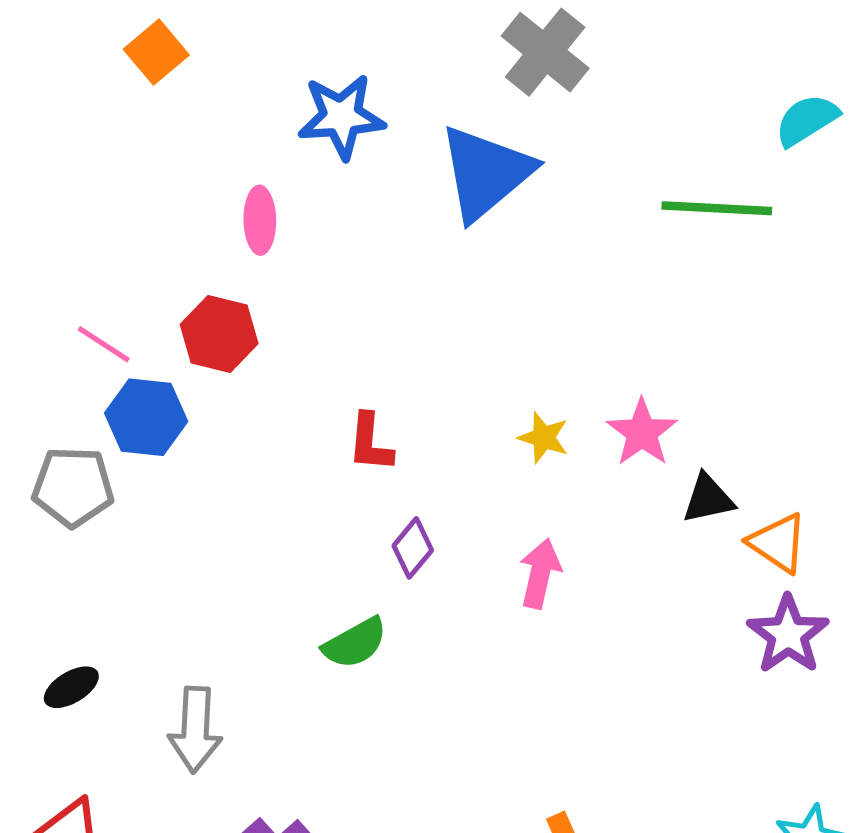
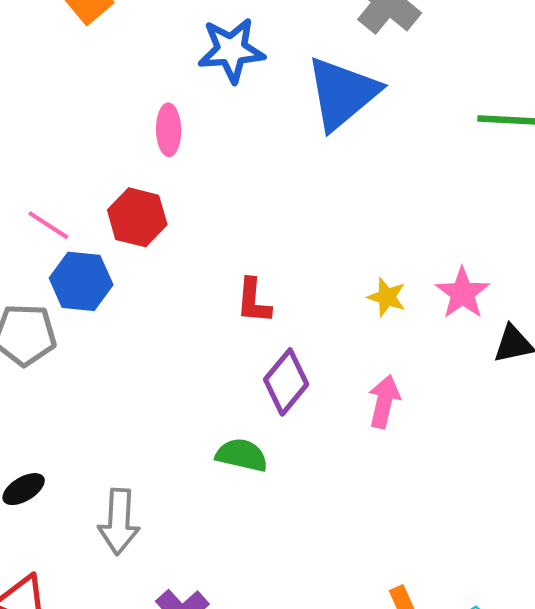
purple diamond: (413, 548) -> (286, 382), size x1.4
green semicircle: (355, 643) -> (242, 455), turned -138

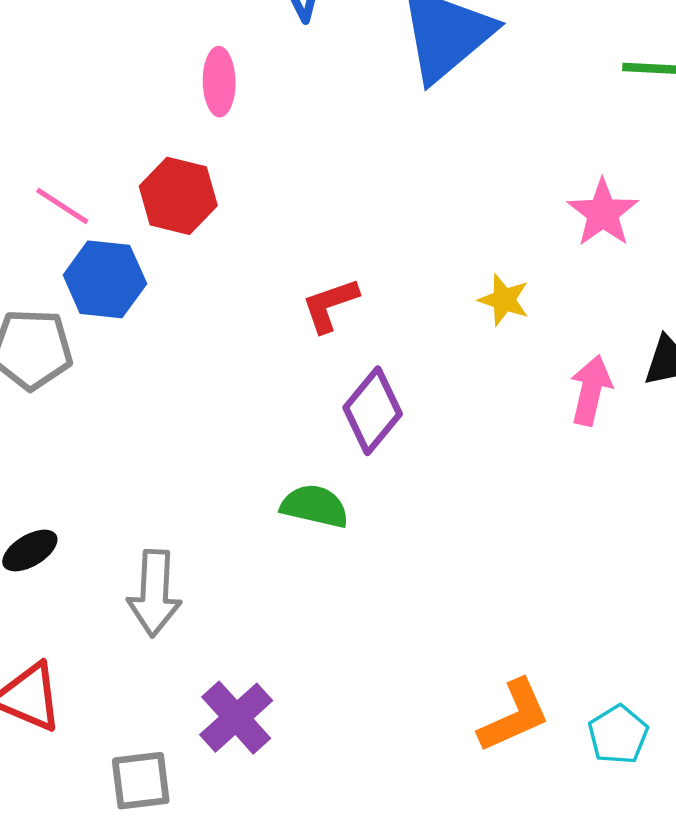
pink star: (462, 293) -> (603, 213), moved
red L-shape: (253, 301) -> (330, 305), turned 66
pink arrow: (384, 402) -> (591, 390), moved

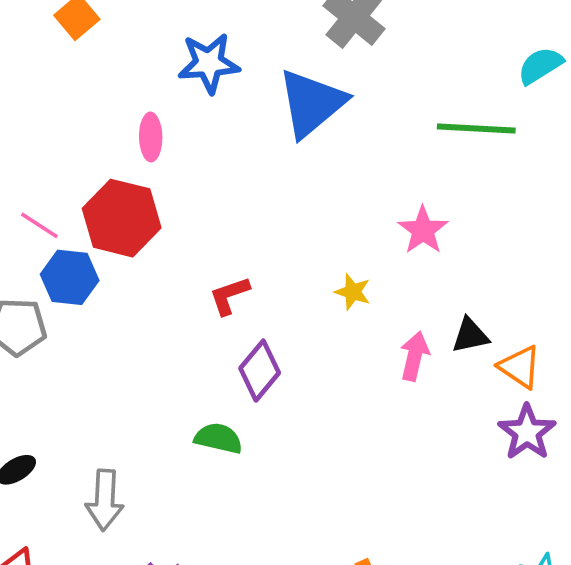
red hexagon: (178, 196) -> (122, 218), size x1.4

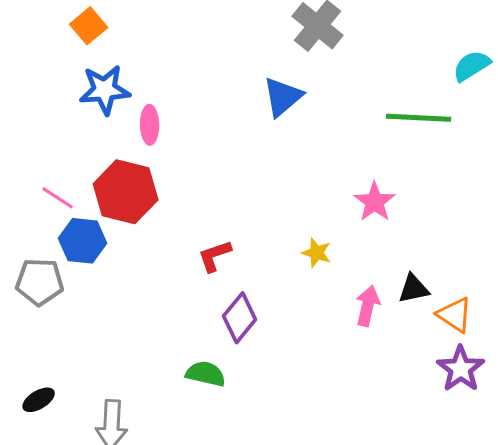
blue star: (209, 63) -> (105, 90), moved
blue triangle: (312, 103) -> (283, 97), size x0.7

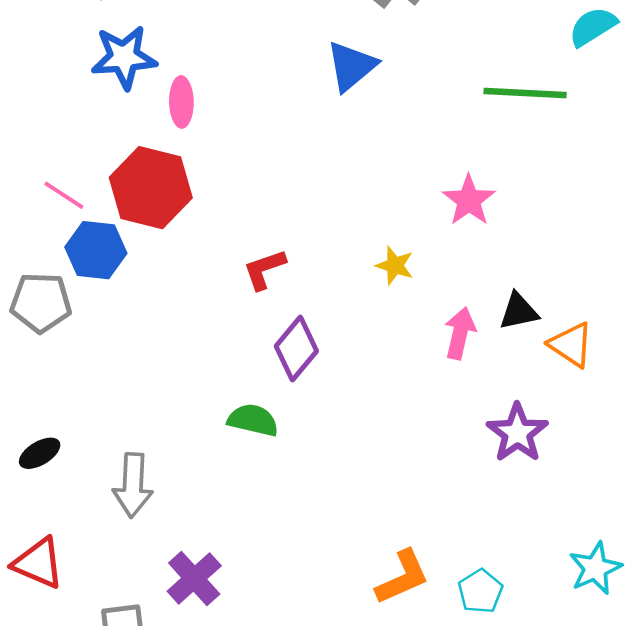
purple star: (461, 369) -> (517, 433), moved

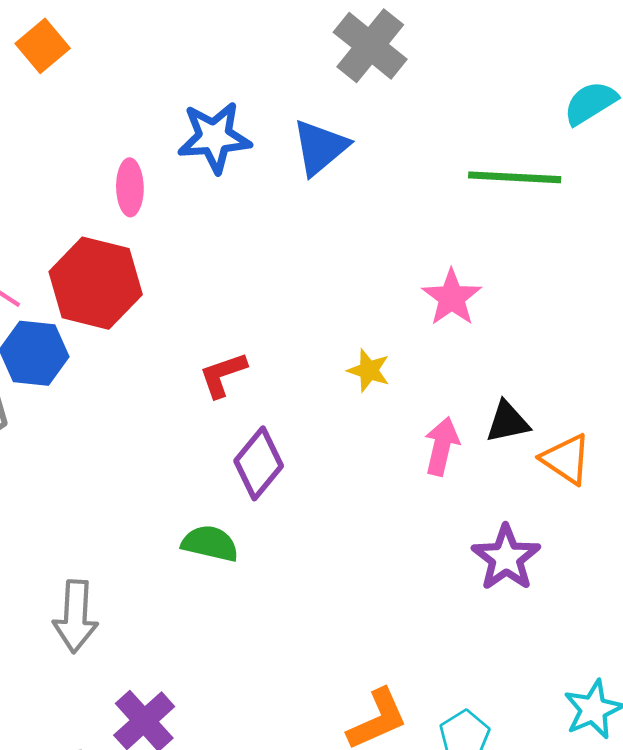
blue star: (124, 57) -> (214, 137), moved

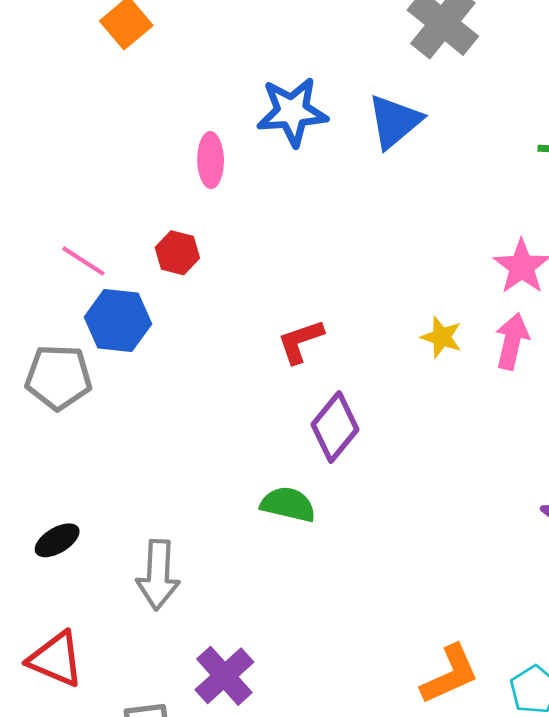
red hexagon: (96, 283) -> (177, 253), size x0.5
pink arrow: (442, 446) -> (512, 341), moved

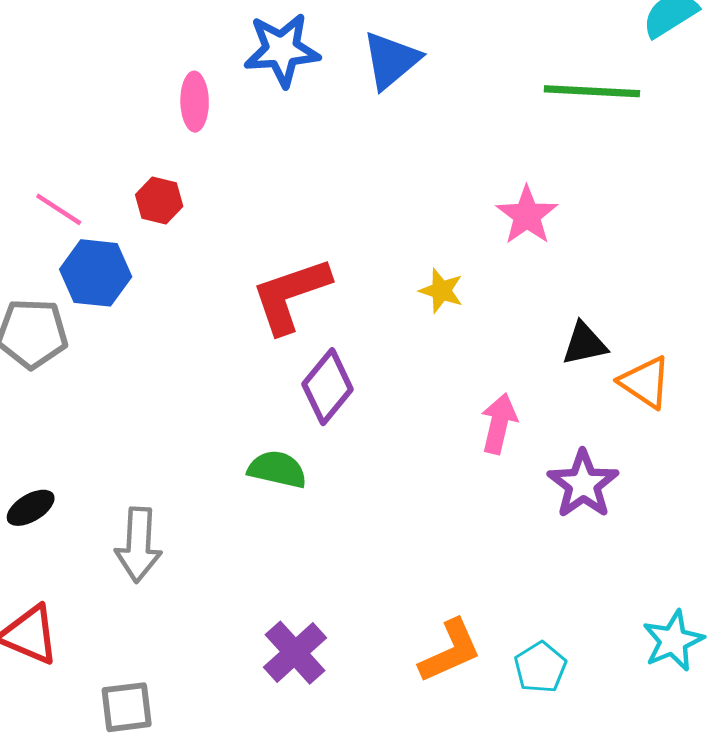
red L-shape: (300, 341) -> (291, 295), size x1.6
pink arrow: (512, 341) -> (499, 424), moved
purple cross: (224, 676) -> (295, 653), moved

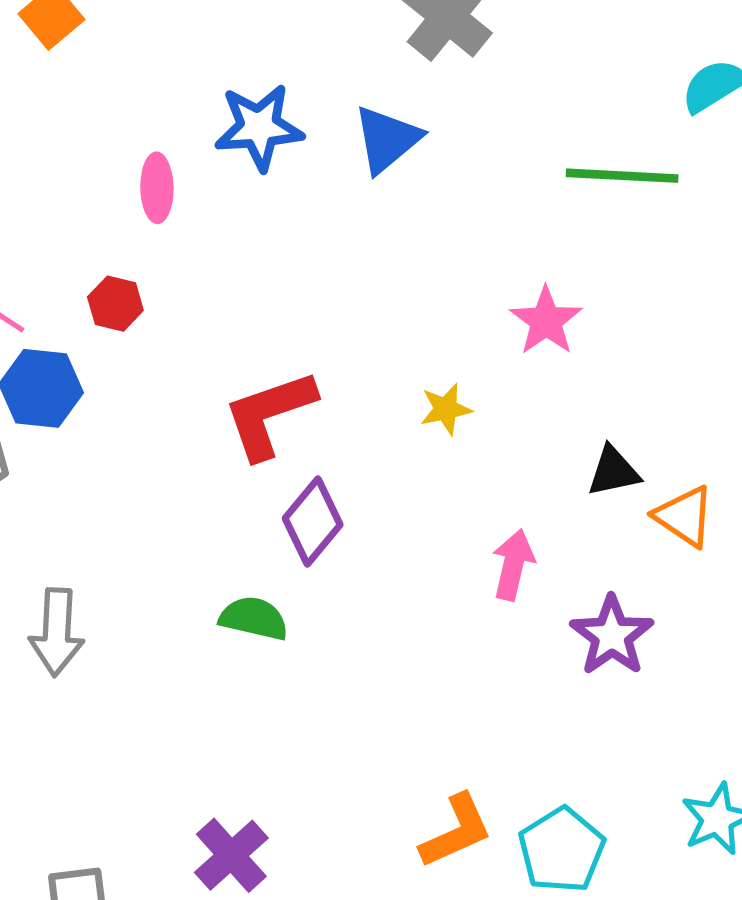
yellow star: (441, 291) -> (446, 409), turned -30
gray arrow: (138, 545) -> (57, 632), moved
purple cross: (295, 653) -> (231, 855), moved
cyan pentagon: (540, 667) -> (562, 850), size x1.4

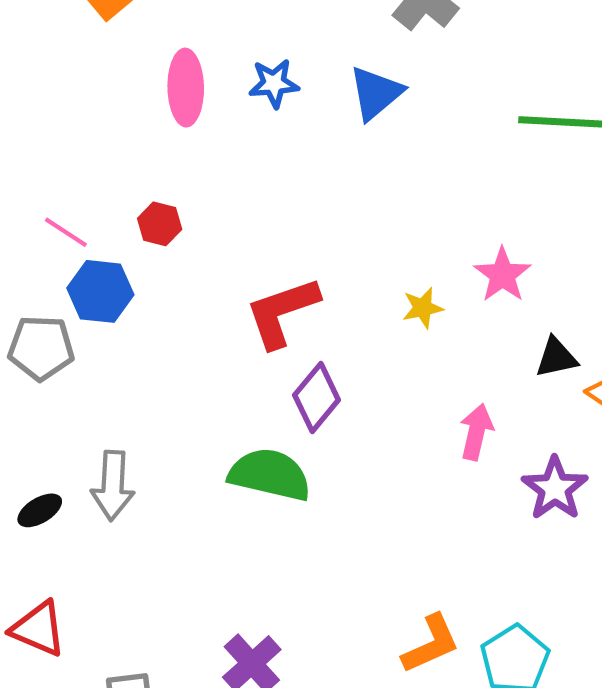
blue star: (259, 127) -> (274, 83), size x0.7
pink ellipse: (157, 188) -> (186, 88), moved, size x1.4
pink star: (546, 321) -> (503, 275), moved
green semicircle: (254, 618) -> (270, 475), size x1.5

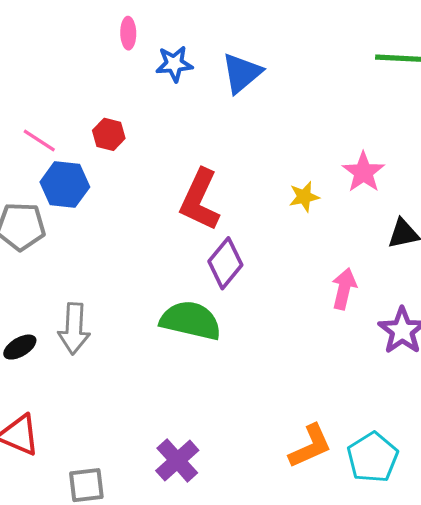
blue star: (274, 83) -> (174, 64), moved
pink ellipse: (186, 88) -> (128, 33), size x0.6
blue triangle: (376, 93) -> (242, 73), moved
red L-shape: (282, 312) -> (200, 200), turned -46

